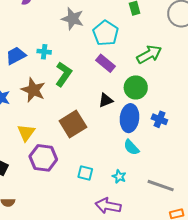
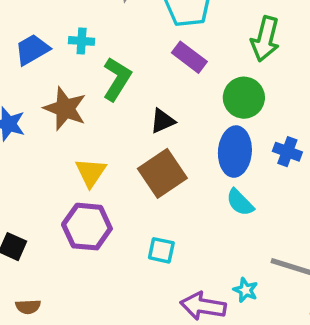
green arrow: (149, 54) -> (265, 39), turned 135
black triangle: (106, 100) -> (163, 121), moved
brown square: (73, 124) -> (162, 173), moved
yellow triangle: (26, 133) -> (91, 172), moved
cyan star: (119, 177) -> (246, 290), moved

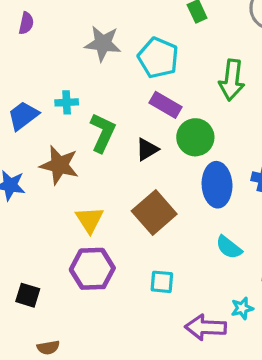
green circle: (244, 98) -> (195, 137), moved
black triangle: (163, 121) -> (147, 149), moved
cyan semicircle: (240, 202) -> (229, 247), moved
cyan star: (246, 290) -> (242, 308), turned -30

